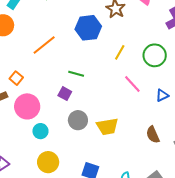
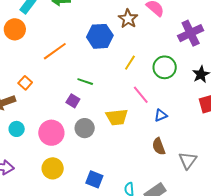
blue triangle: (162, 95) -> (161, 115), moved
pink circle: (27, 106) -> (51, 133), moved
yellow trapezoid: (107, 127) -> (117, 117), moved
cyan circle: (40, 131) -> (17, 129), moved

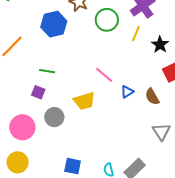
yellow line: (130, 63) -> (136, 34), moved
green circle: (165, 67) -> (107, 20), moved
brown semicircle: (159, 146) -> (152, 97), moved
yellow circle: (53, 168) -> (18, 162), moved

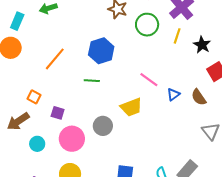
blue hexagon: (54, 24) -> (101, 51), moved
purple square: (38, 92) -> (58, 113), moved

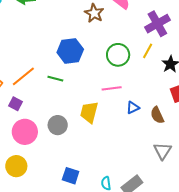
green circle: (147, 25) -> (118, 55), moved
orange line: (55, 59) -> (23, 76), moved
pink line: (149, 80) -> (112, 88), turned -54
yellow trapezoid: (131, 107) -> (89, 112), turned 115

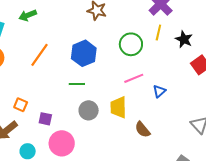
orange line: (23, 76) -> (39, 55), moved
brown semicircle: (157, 115) -> (143, 130), moved
gray circle: (58, 125) -> (89, 110), moved

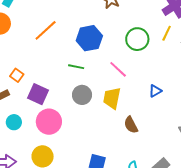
pink line: (134, 78) -> (118, 69), moved, turned 54
purple square: (45, 119) -> (38, 94), size x1.5

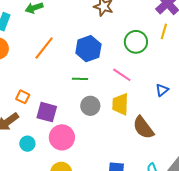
brown semicircle: (131, 125) -> (143, 128), size x1.4

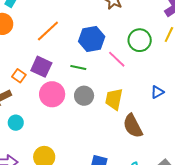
pink line: (122, 75) -> (117, 59), moved
purple square: (47, 112) -> (41, 67), moved
pink circle: (62, 137) -> (52, 94), moved

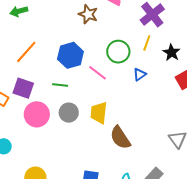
blue triangle: (157, 92) -> (140, 74), moved

